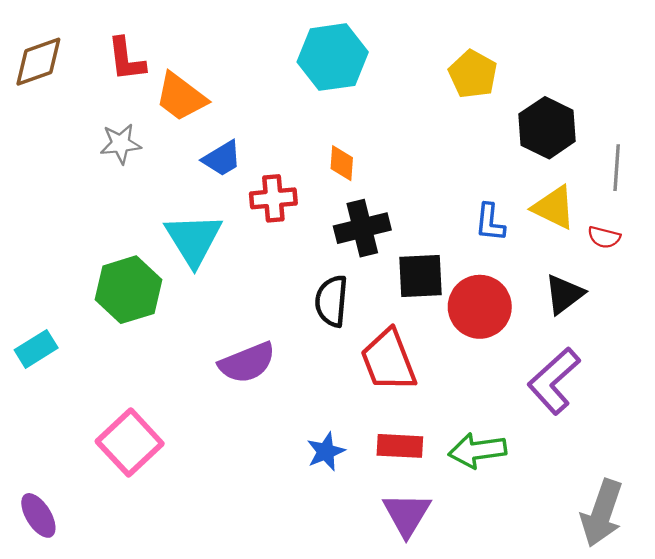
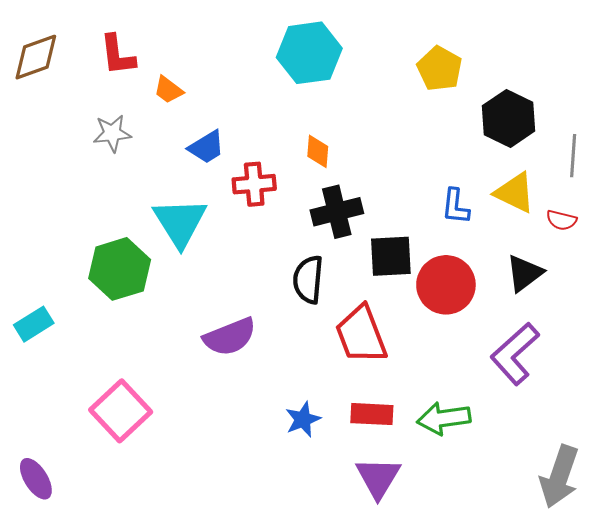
orange trapezoid: (181, 97) -> (168, 90), size x0.6

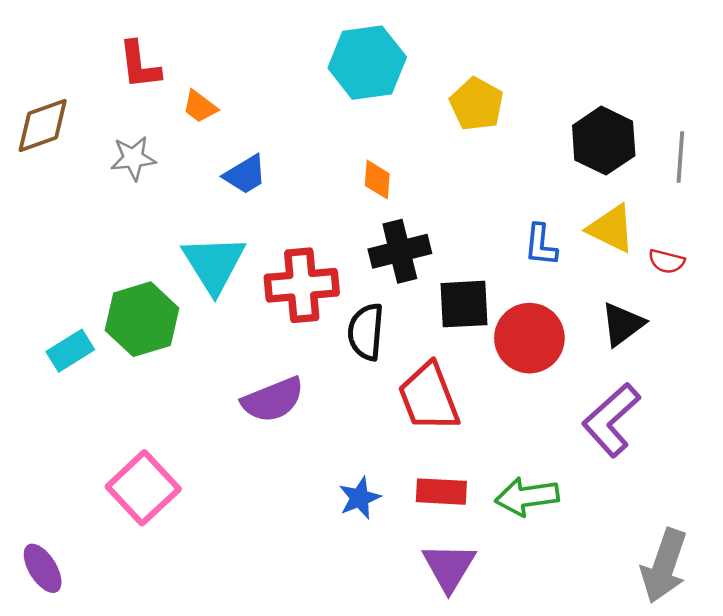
brown diamond: (36, 57) -> (43, 125), moved
yellow pentagon: (440, 69) -> (477, 104), moved
gray line: (573, 156) -> (680, 157), moved
red cross: (254, 184) -> (302, 285), moved, size x1.4
cyan rectangle: (34, 324) -> (70, 351), moved

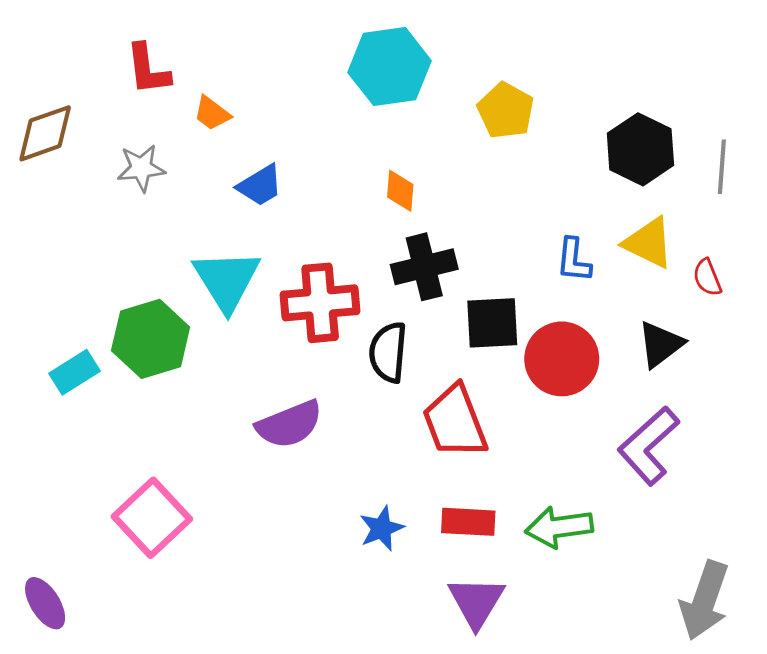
red semicircle: (667, 261) -> (707, 277), turned 54

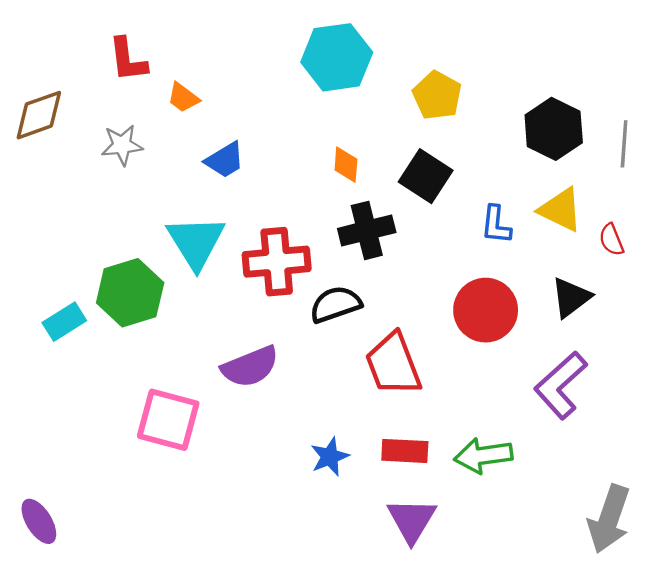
black square: (492, 323) -> (426, 176), moved, turned 36
black semicircle: (388, 352) -> (336, 304), turned 66
pink square: (152, 518) -> (168, 420), moved, turned -32

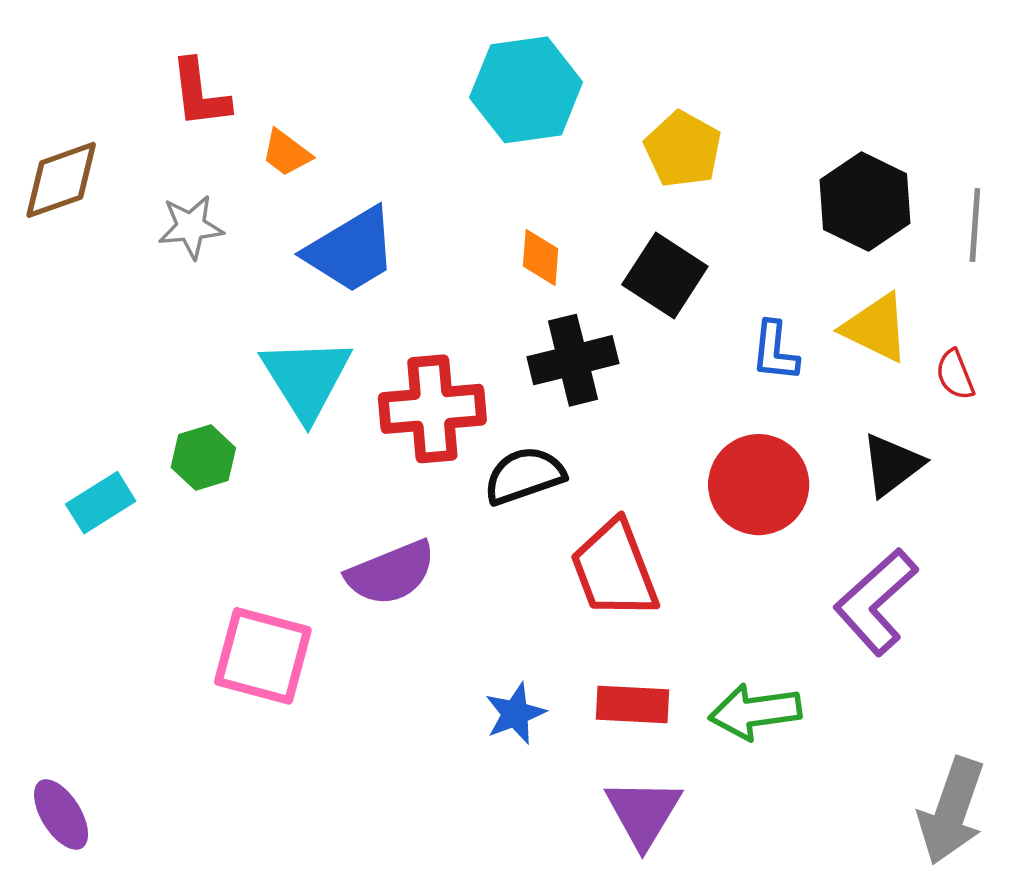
blue trapezoid: (225, 160) -> (351, 250), size x1.5
green hexagon: (130, 293) -> (203, 458), size x0.6

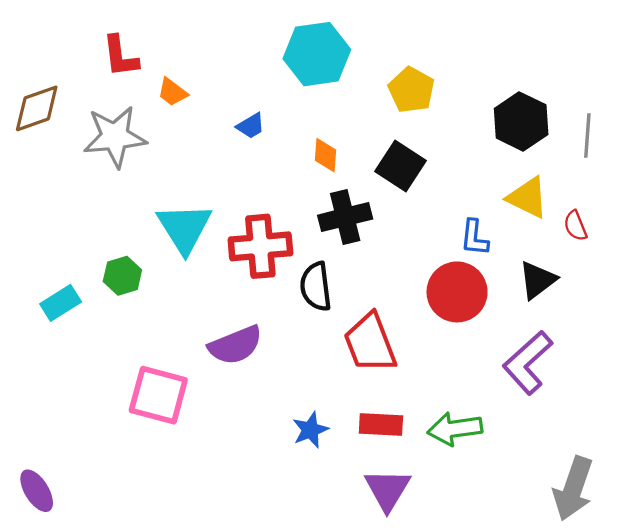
gray star: (191, 227) -> (115, 137), size x1.6
blue trapezoid: (351, 250) -> (251, 126), moved, size x0.5
blue L-shape: (775, 351) -> (474, 238), moved
black semicircle: (524, 476) -> (316, 287), turned -78

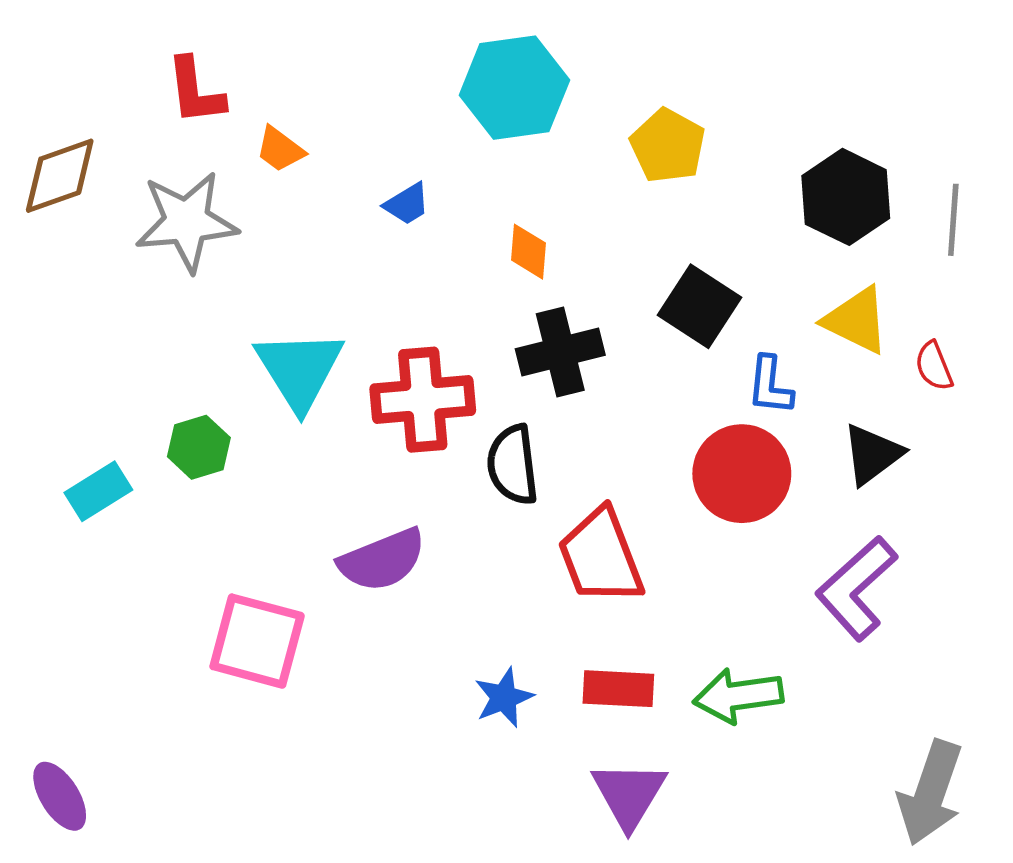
black square: (401, 166) -> (700, 306), moved

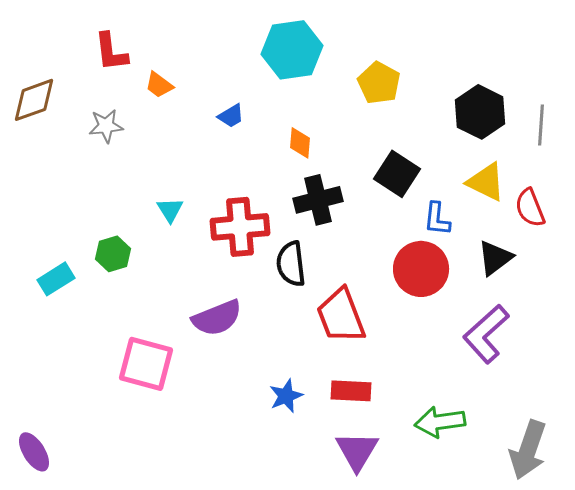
gray star: (187, 222) -> (106, 126), size x0.6
red semicircle: (934, 366) -> (530, 208), size x1.4
cyan triangle: (299, 370) -> (170, 210), size x0.5
green arrow: (738, 696) -> (440, 422), moved

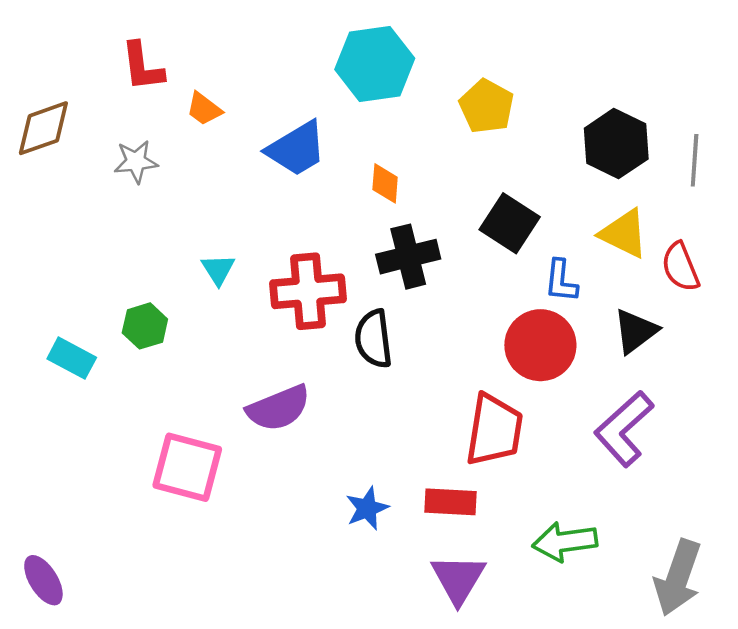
blue trapezoid: (231, 116) -> (296, 149), size x1.8
cyan rectangle: (56, 279) -> (72, 358), turned 60
red trapezoid: (341, 316) -> (494, 430), moved, turned -150

